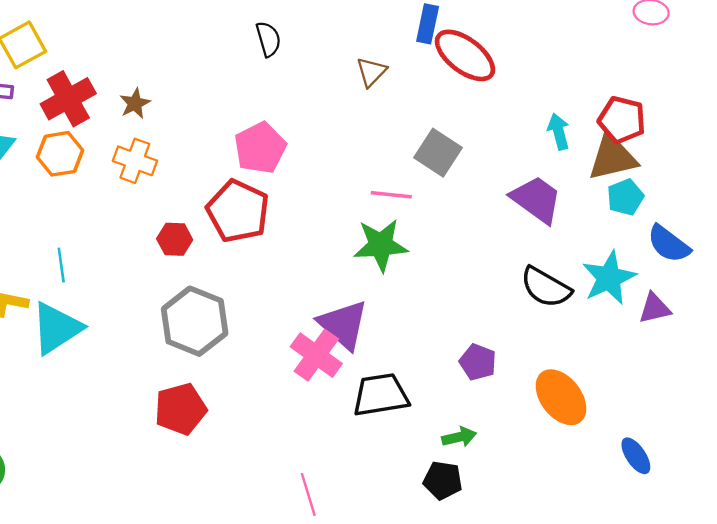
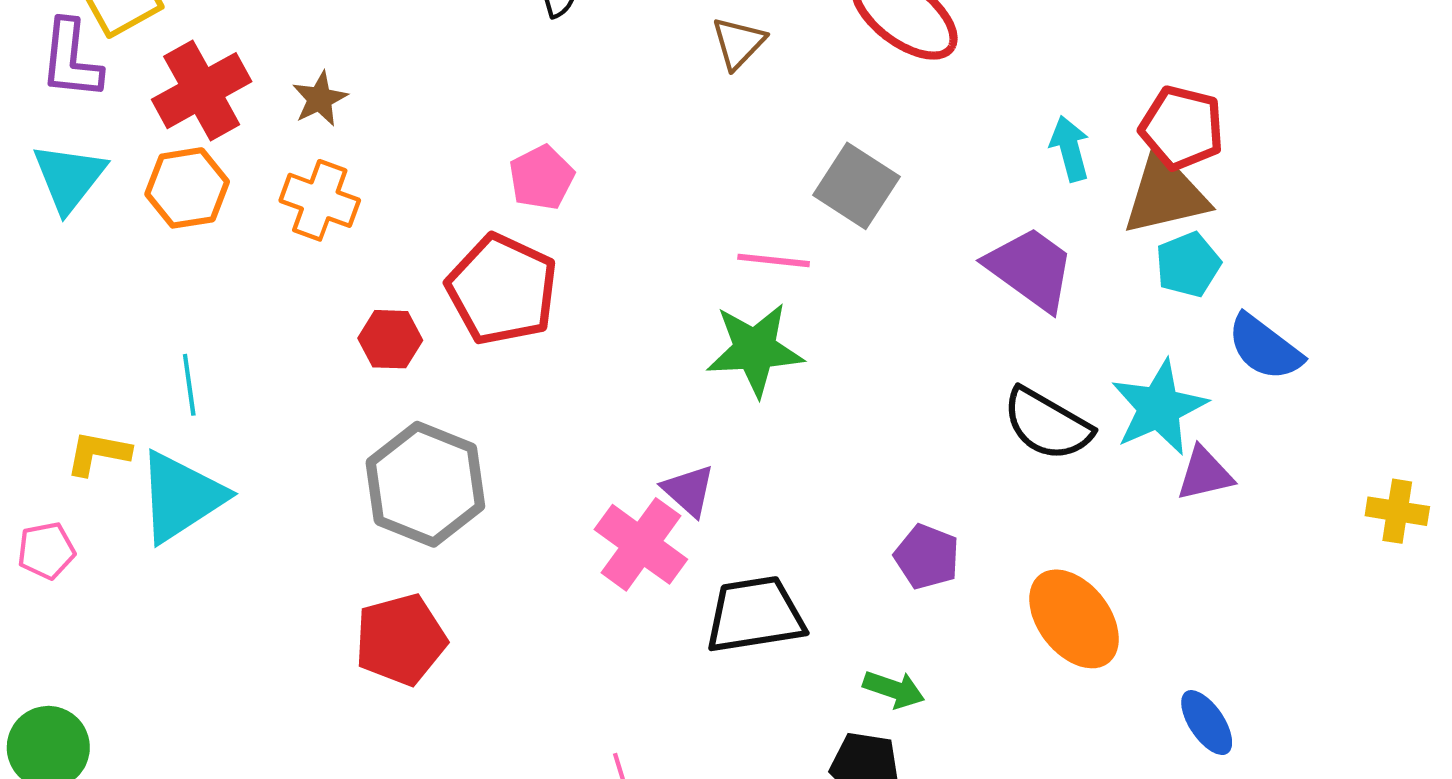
pink pentagon: (260, 148) -> (541, 178), size x0.7
purple triangle: (655, 308) -> (1205, 474), moved
purple triangle: (343, 325) -> (689, 490), size x0.6
green arrow: (459, 437) -> (894, 689), turned 32

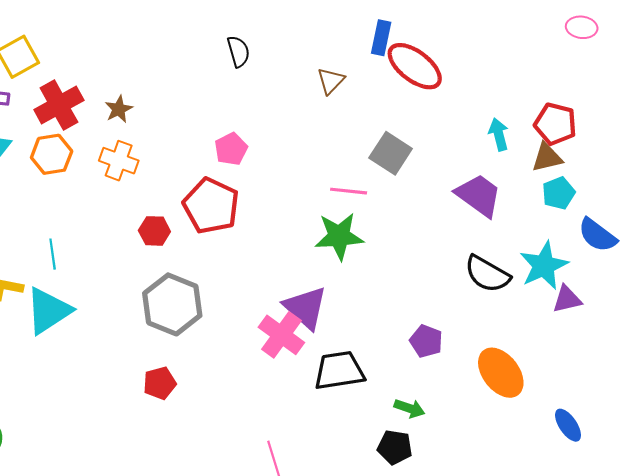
brown triangle: (1165, 194) -> (547, 157), size x0.7
purple triangle: (689, 490) -> (306, 308), size x1.6
red pentagon: (401, 640) -> (160, 383), size x0.7

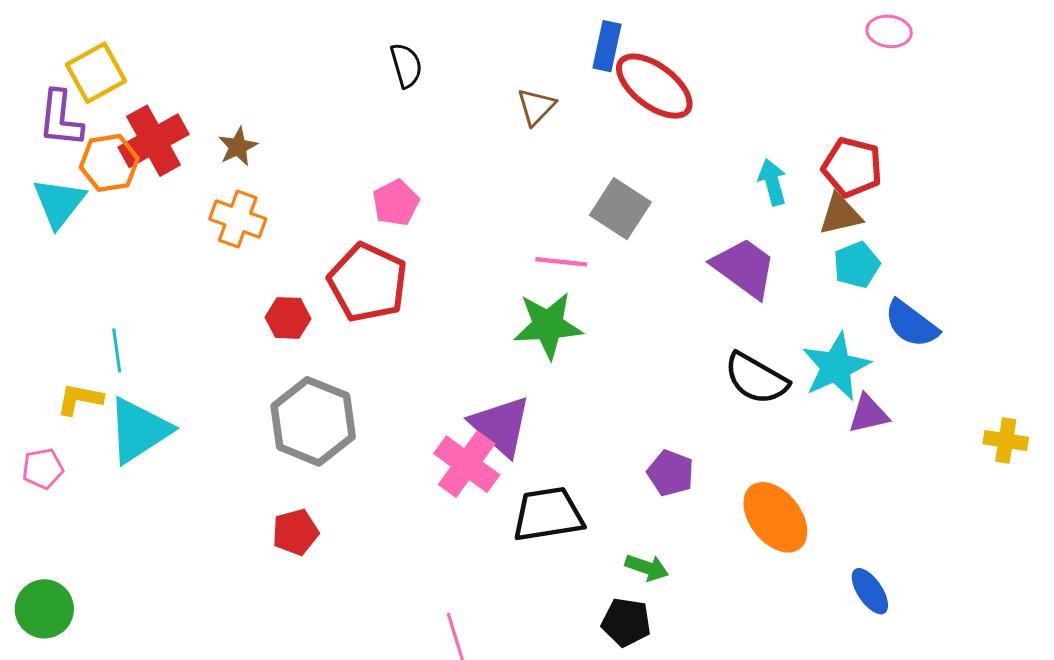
orange hexagon: (52, 154) -> (109, 163), moved
cyan line: (53, 254) -> (117, 350), moved

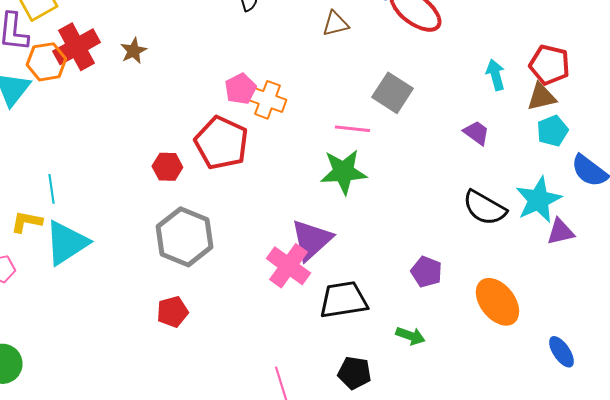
brown triangle: (536, 107) -> (335, 24), turned 32
orange cross: (238, 219) -> (267, 100), moved
purple trapezoid: (744, 268) -> (476, 133), size x0.6
purple triangle: (501, 426) -> (311, 240), turned 36
black pentagon: (626, 622) -> (354, 373), moved

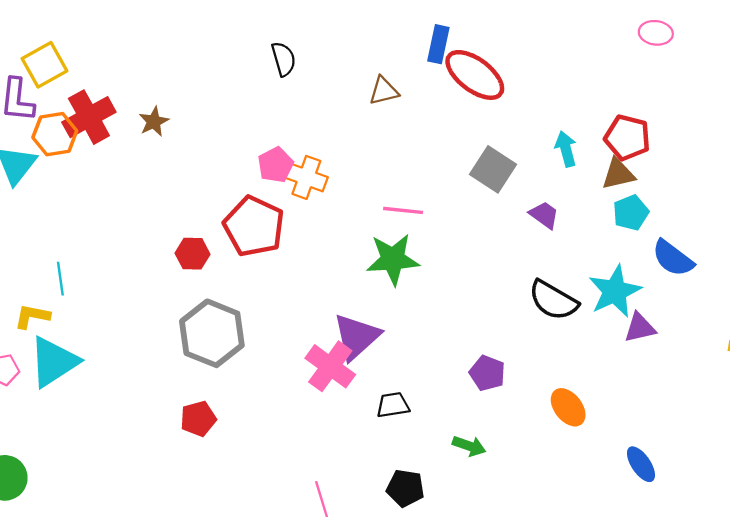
gray square: (392, 93) -> (493, 169), moved
cyan triangle: (66, 243) -> (54, 362), moved
black trapezoid: (343, 300) -> (393, 405), size x0.6
orange ellipse: (497, 302) -> (568, 407), size x0.7

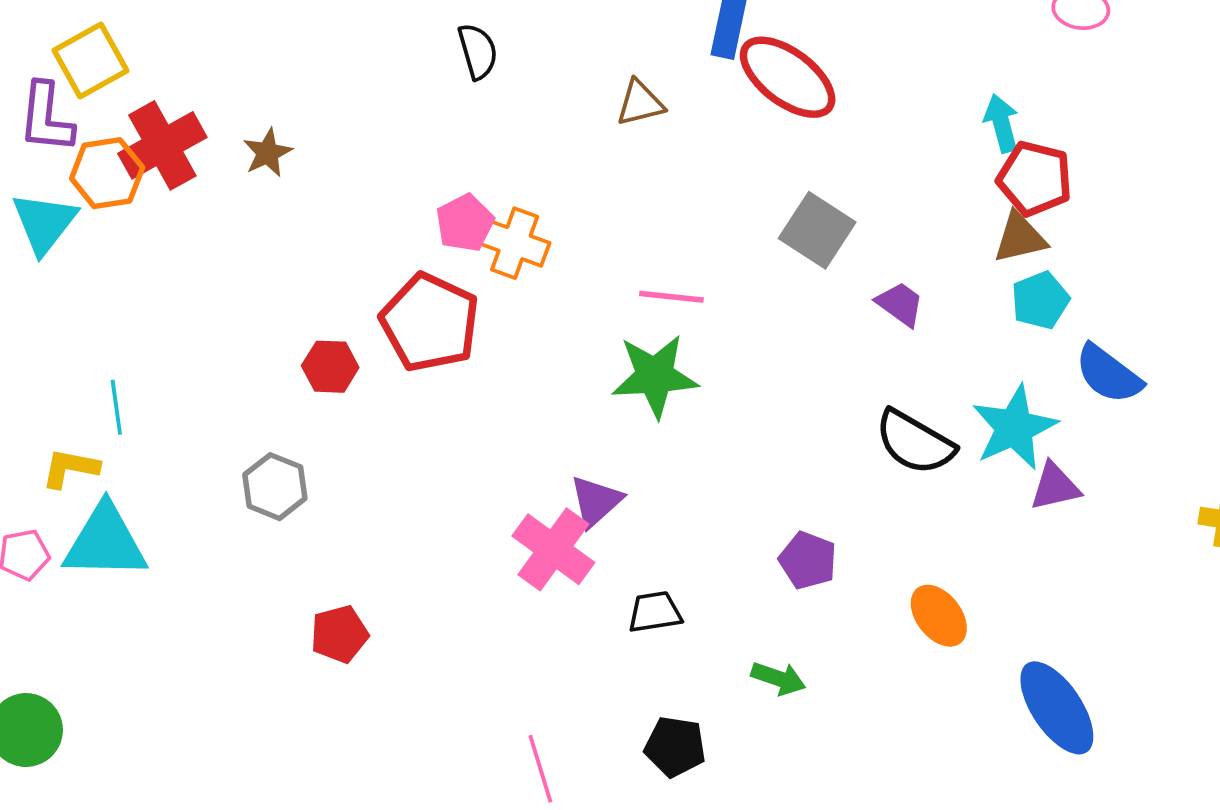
cyan arrow: (566, 149) -> (1002, 123), moved
gray hexagon: (212, 333) -> (275, 487), moved, size x0.6
purple triangle: (356, 337) -> (596, 501), size x0.7
cyan triangle: (54, 362) -> (105, 542), turned 34
blue ellipse: (641, 464) -> (1057, 708), size x1.6

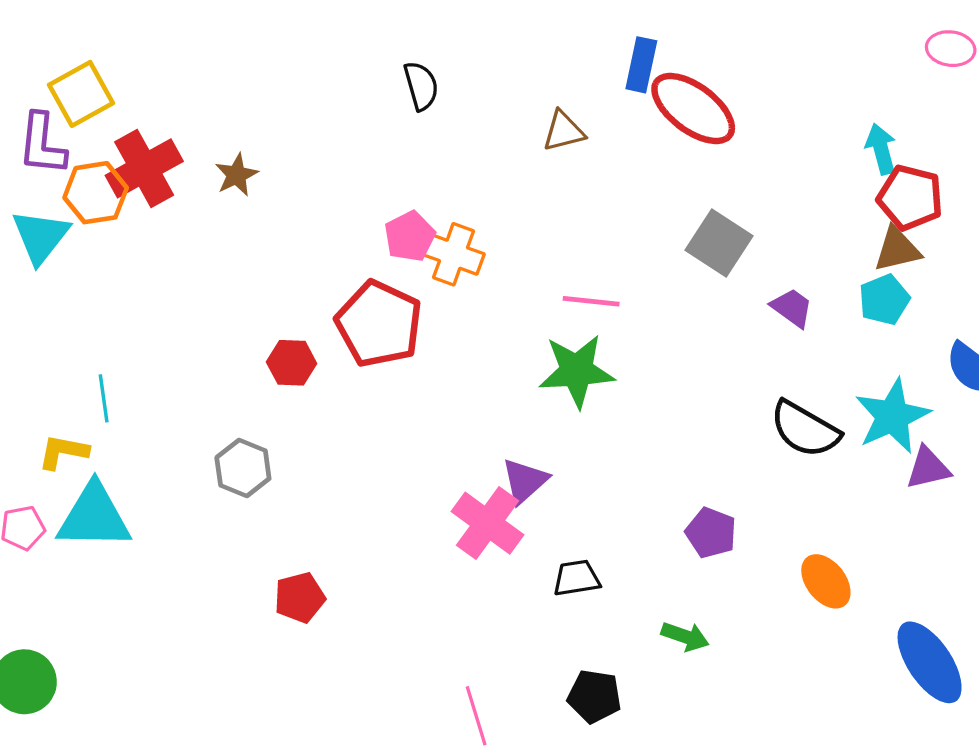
cyan pentagon: (1040, 300) -> (884, 300), moved

